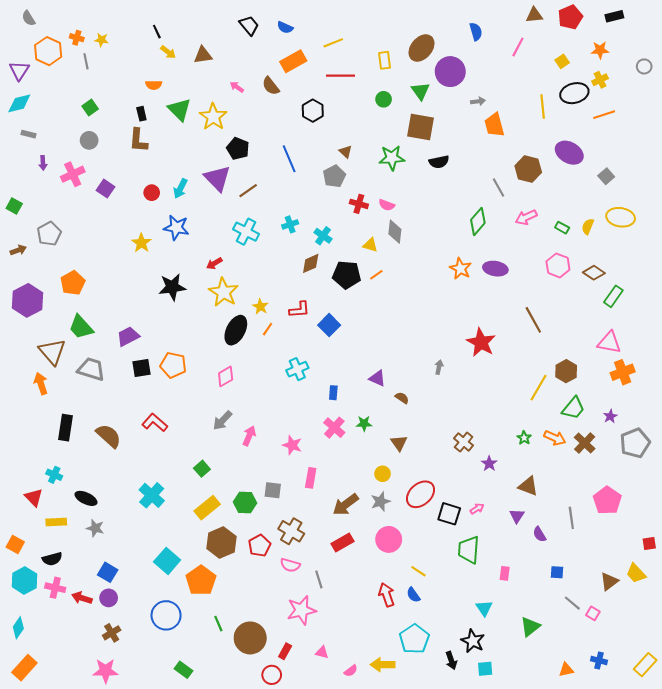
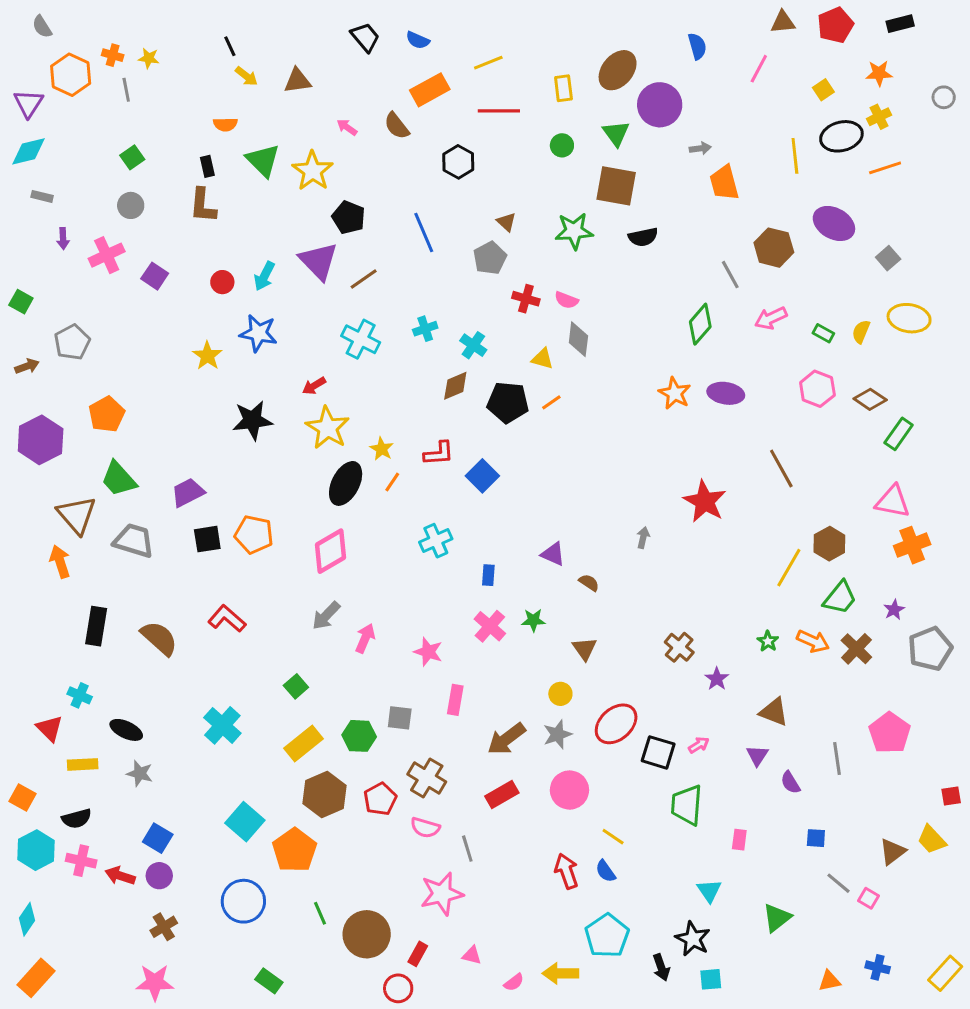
pink diamond: (226, 376) -> (331, 551), size x1.4

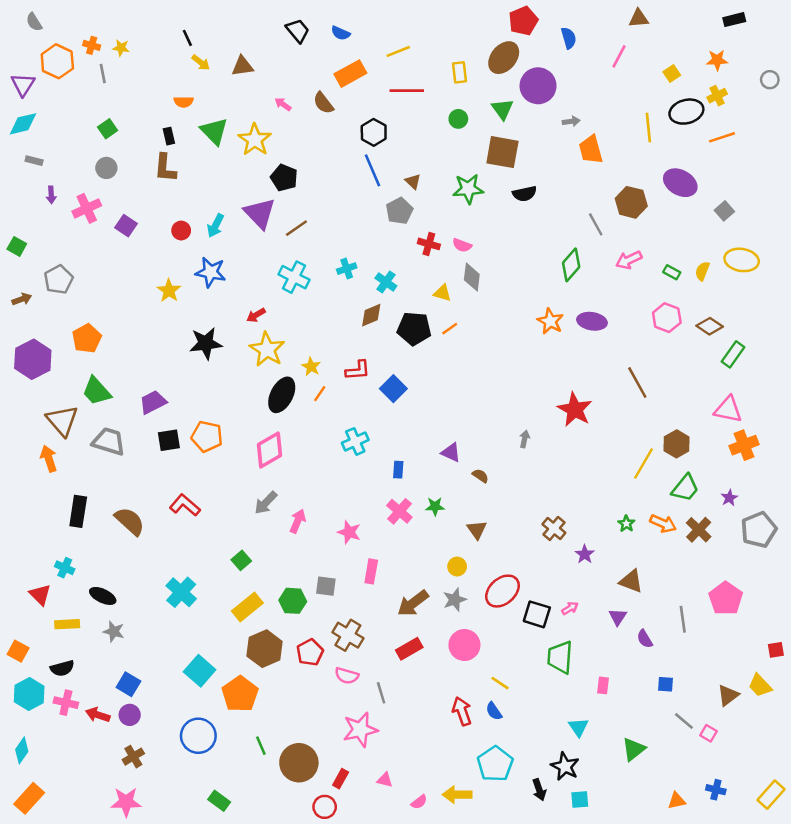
red pentagon: (835, 25) -> (523, 21), moved
blue line: (424, 233) -> (372, 170), moved

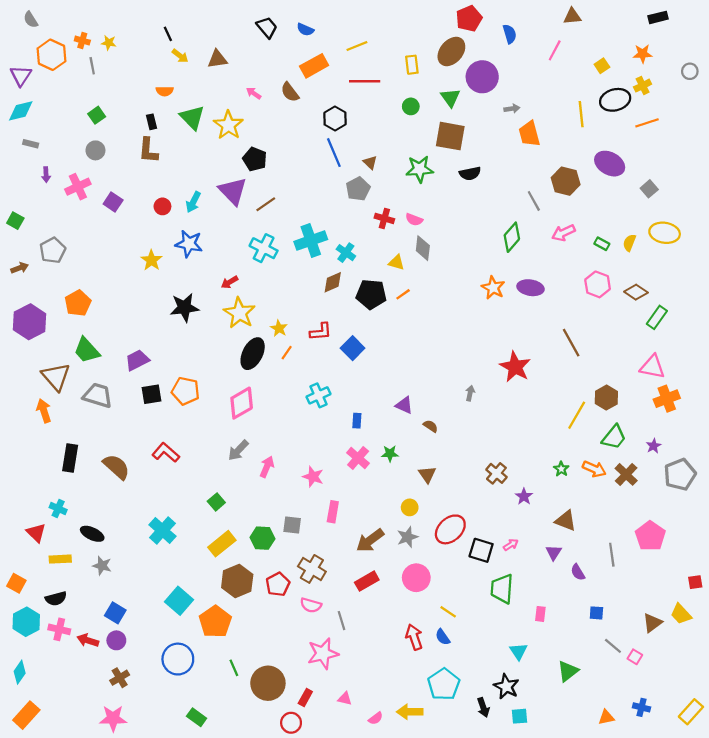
cyan cross: (347, 269) -> (311, 240), size x1.8

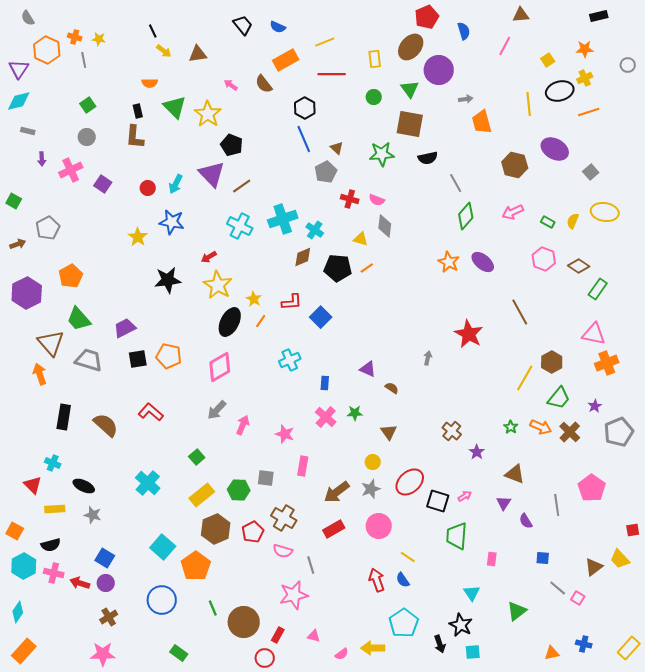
gray line: (534, 201) -> (456, 183), moved
purple ellipse: (531, 288) -> (483, 262), turned 30

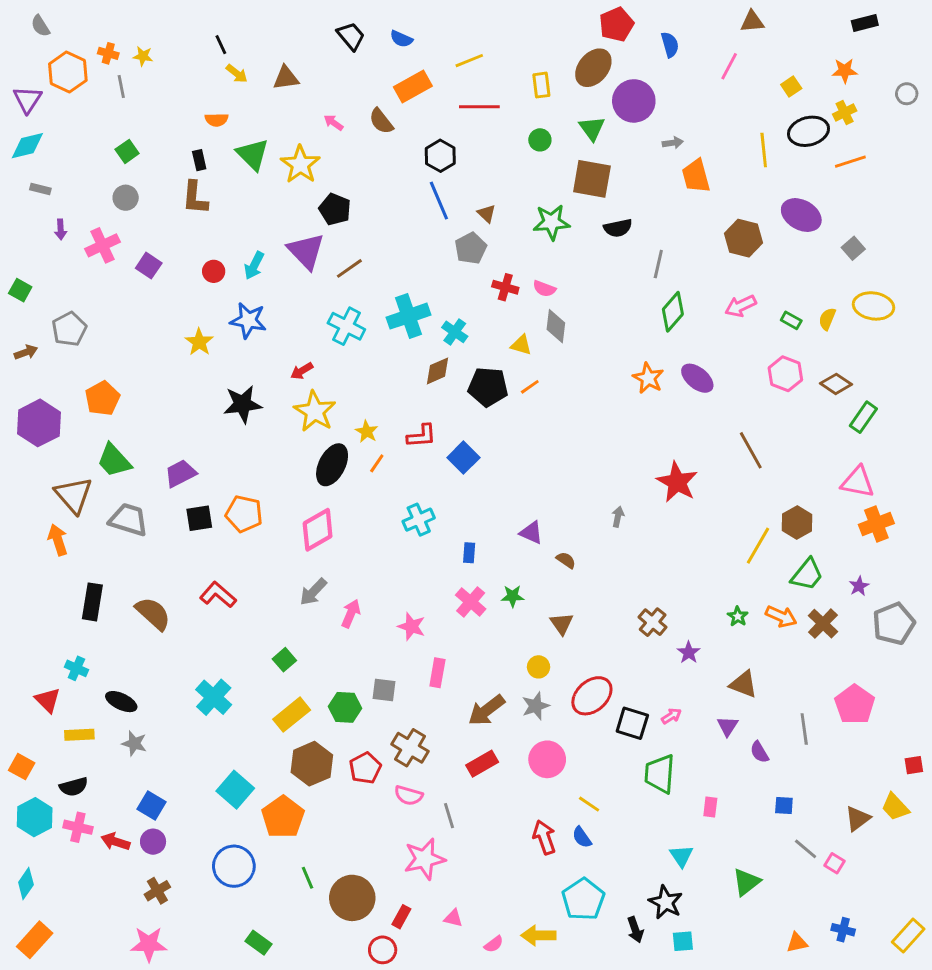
gray line: (456, 183) -> (658, 264), turned 42

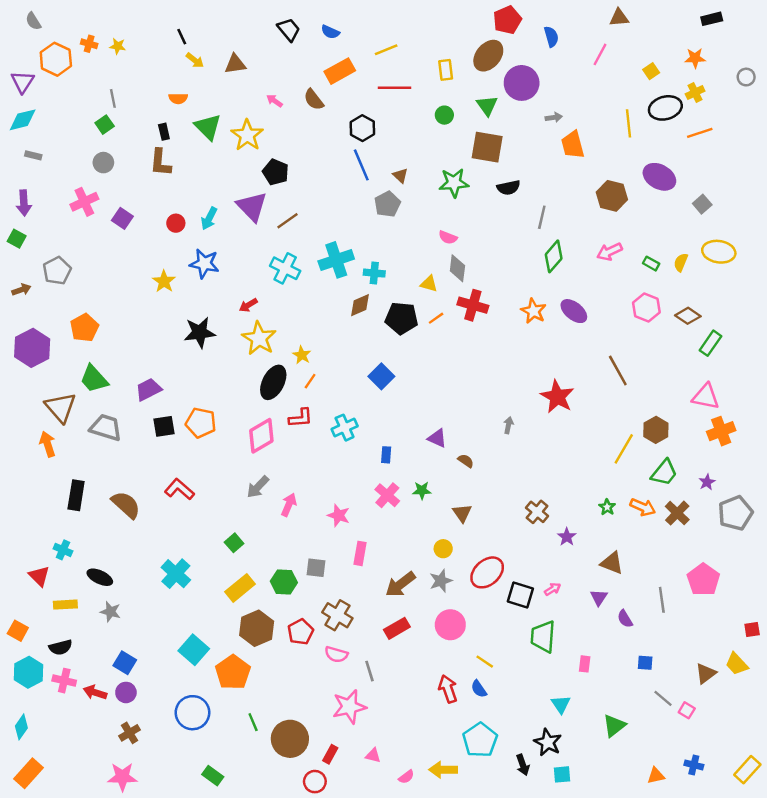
gray line: (121, 87) -> (113, 98), moved
purple arrow: (61, 229) -> (24, 203), moved, size x1.5
red cross: (505, 287) -> (473, 305), moved, size x1.4
cyan cross: (455, 332) -> (374, 273), turned -30
red L-shape: (422, 436) -> (301, 418), moved

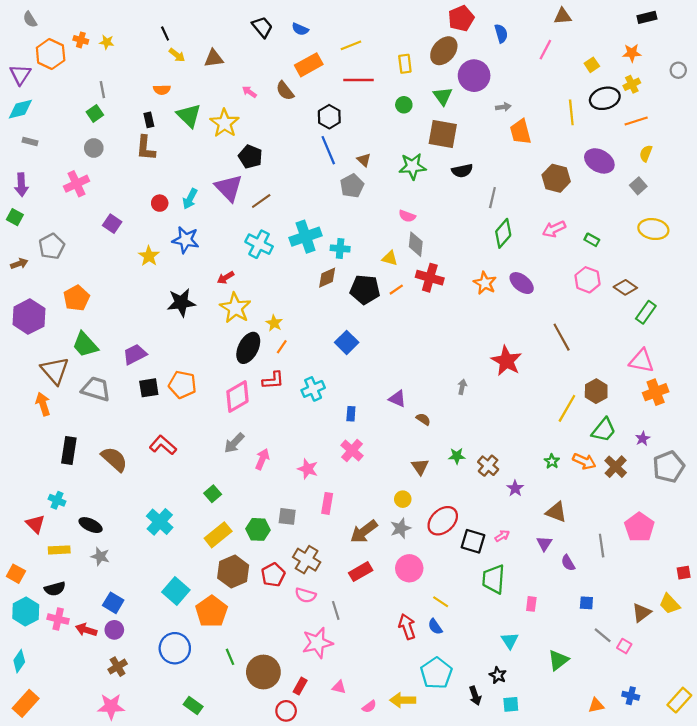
purple square: (122, 218) -> (112, 224), moved
yellow semicircle: (681, 262) -> (646, 153), moved
green star: (422, 490) -> (457, 456), moved
black star: (548, 742) -> (498, 675), size x0.7

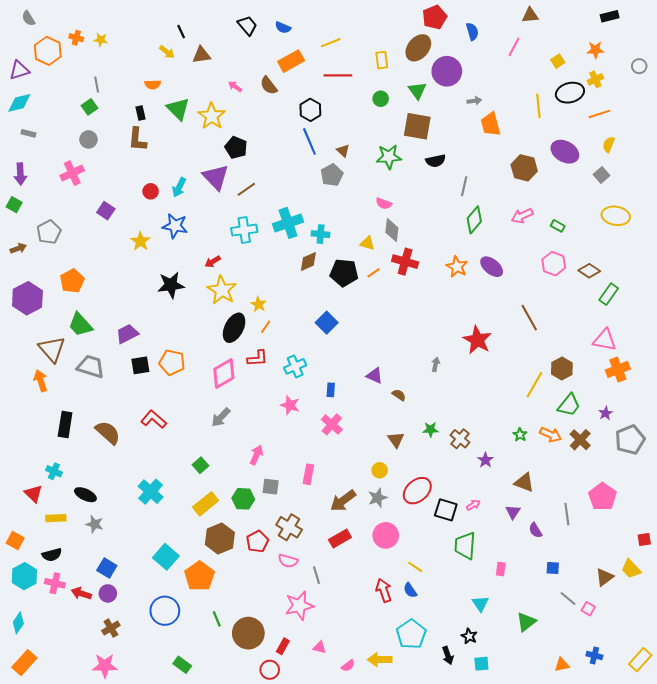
black line: (165, 33) -> (181, 32), moved
purple triangle: (20, 75) -> (19, 70), turned 40
cyan cross: (259, 244) -> (244, 230), turned -35
pink arrow: (262, 459) -> (256, 455), moved
pink star: (308, 469) -> (290, 405), moved

